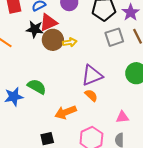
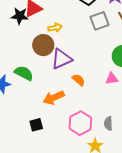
brown circle: (53, 40) -> (43, 45), moved
purple triangle: (92, 75) -> (62, 59), moved
pink triangle: (122, 117) -> (112, 79), moved

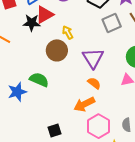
yellow arrow: (55, 28) -> (68, 32), turned -104
purple triangle: (62, 59) -> (93, 58), moved, turned -35
orange arrow: (54, 98) -> (84, 104), moved

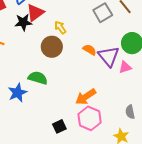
purple triangle: (93, 58) -> (109, 56), moved
orange semicircle: (94, 83) -> (90, 50), moved
pink hexagon: (99, 126) -> (90, 118), moved

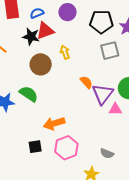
brown circle: (52, 47) -> (41, 64), moved
orange arrow: (86, 97) -> (54, 123), moved
gray semicircle: (130, 112) -> (107, 153), turned -72

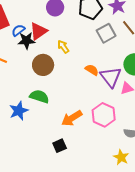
blue semicircle: (37, 13) -> (18, 30), moved
pink hexagon: (66, 148) -> (104, 115), moved

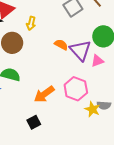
yellow arrow: (63, 47) -> (31, 23), turned -128
yellow star: (121, 157) -> (92, 109), moved

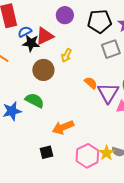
pink hexagon: (76, 89) -> (87, 156), moved

